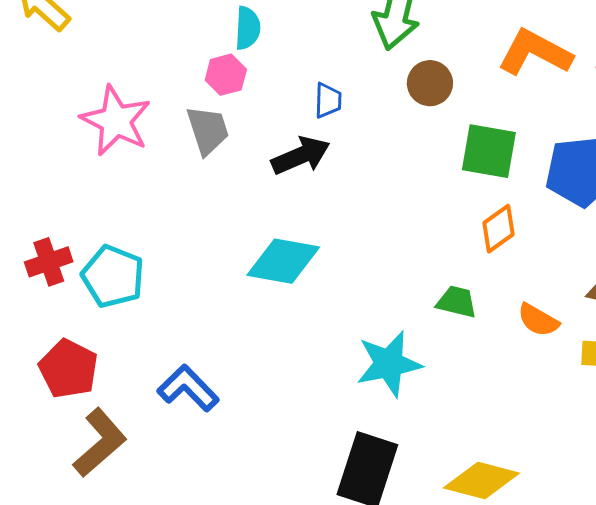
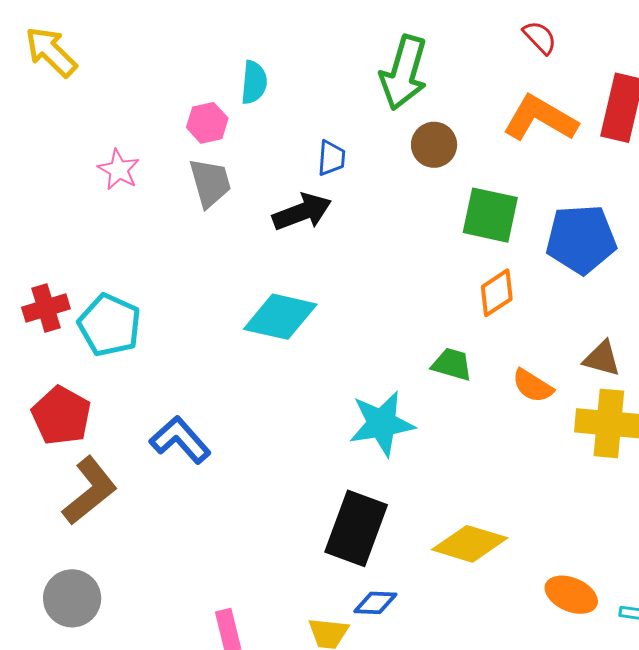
pink hexagon: (226, 75) -> (207, 123), moved
pink star: (116, 121) -> (119, 170), size x0.6

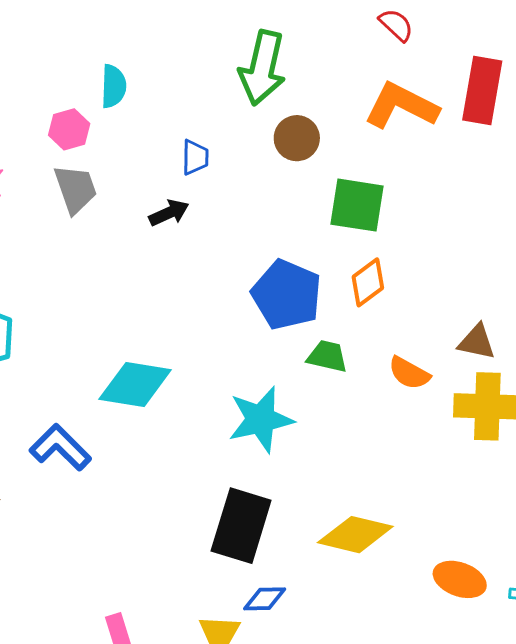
black arrow: (302, 212) -> (169, 213), size x0.7
blue pentagon: (581, 239) -> (287, 295), moved, turned 30
cyan diamond: (280, 317) -> (135, 385), moved

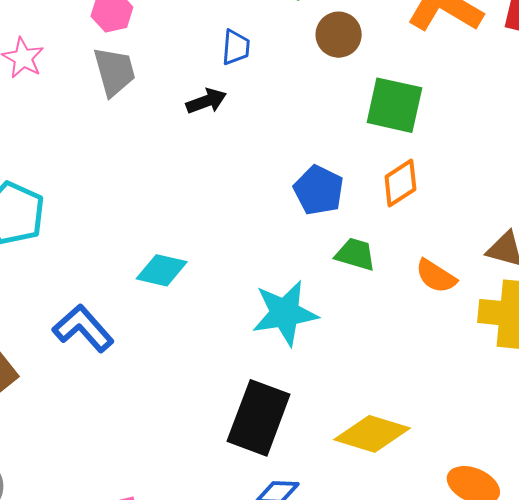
blue pentagon: (287, 295) -> (319, 190), size x0.7
cyan diamond: (135, 385) -> (162, 270), size x0.7

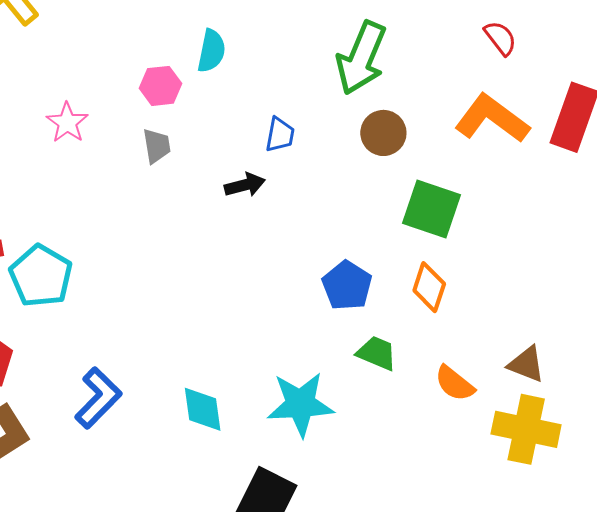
gray trapezoid: (114, 71) -> (157, 146), size x0.7
orange diamond: (400, 183) -> (429, 287), turned -45
cyan diamond: (162, 270) -> (203, 409), moved, turned 63
blue L-shape: (83, 328) -> (98, 398), turned 80

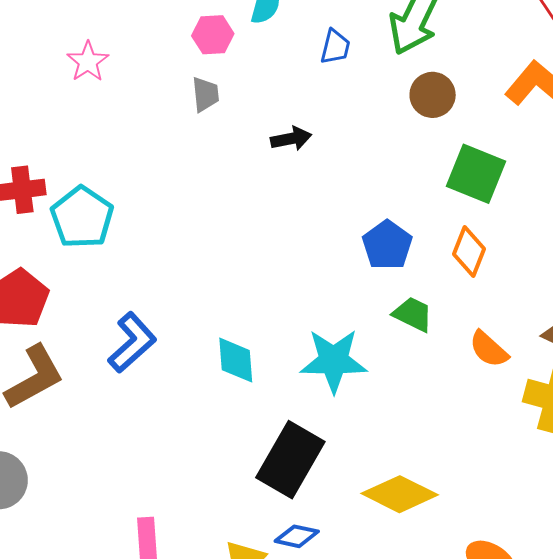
pink star: (67, 123) -> (88, 62), moved
blue trapezoid: (280, 135) -> (335, 47), moved

